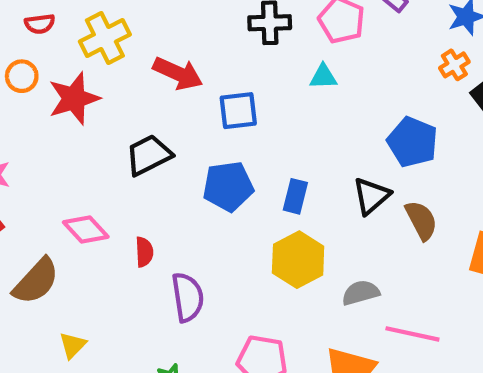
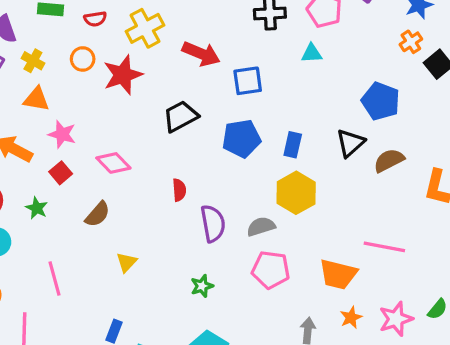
brown semicircle: (421, 220) -> (389, 160), turned -88
pink diamond: (86, 230) -> (113, 163), moved
brown semicircle: (36, 281) -> (98, 214), size x0.7
gray semicircle: (361, 293) -> (261, 227), moved

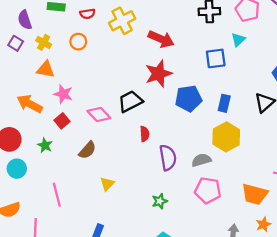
cyan triangle: (312, 53) -> (238, 40), turned -40
red star: (123, 75) -> (159, 74), moved
blue square: (248, 81) -> (216, 58), moved
black trapezoid: (181, 116) -> (130, 101), moved

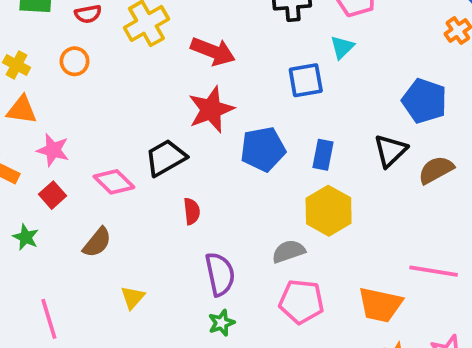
purple semicircle: (168, 158) -> (220, 274), moved

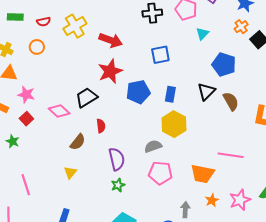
cyan triangle: (342, 47) -> (202, 34), moved
brown semicircle: (436, 170) -> (231, 101), turned 90
brown semicircle: (97, 242) -> (78, 142), moved

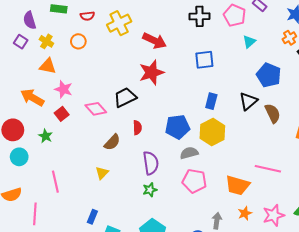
blue pentagon: (138, 92) -> (178, 127), moved

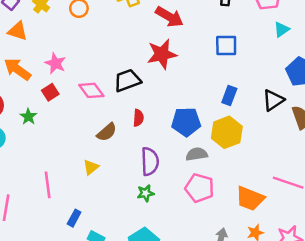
orange triangle: (48, 66) -> (18, 31), moved
pink line: (55, 182) -> (48, 185), moved

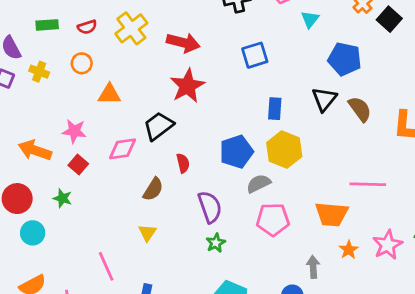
orange triangle: (18, 31) -> (109, 94), moved
pink diamond: (91, 90) -> (123, 149), turned -45

